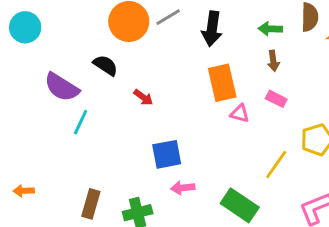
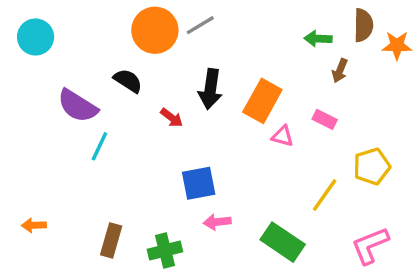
black arrow: (212, 29) -> (210, 89), moved
brown arrow: (273, 61) -> (340, 71), moved, turned 30
orange rectangle: (222, 83) -> (262, 101), turned 42

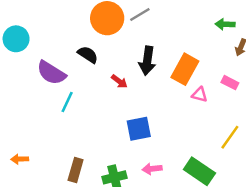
cyan circle: (36, 37) -> (16, 39), moved
pink arrow: (217, 222) -> (152, 169), moved

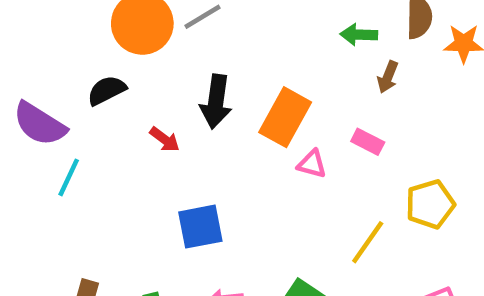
black semicircle: (88, 55) -> (107, 90), turned -60

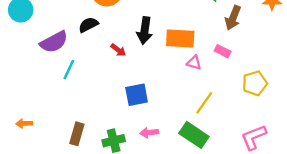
brown arrow: (388, 77) -> (233, 18), size x1.5
orange rectangle: (285, 117) -> (180, 39), turned 64
purple semicircle: (40, 124) -> (54, 42), turned -60
yellow line: (368, 242) -> (204, 103), moved

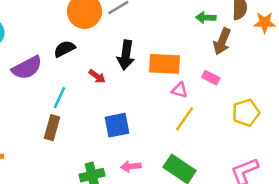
cyan line: (69, 70) -> (59, 98), moved
yellow line: (204, 103) -> (185, 119), moved
brown rectangle: (77, 134) -> (52, 128), moved

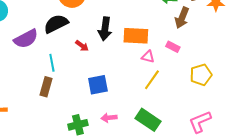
black semicircle: (65, 49) -> (56, 24), size x1.4
cyan line: (59, 98) -> (52, 63), turned -36

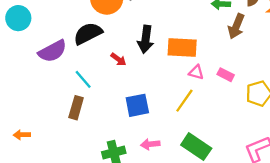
pink rectangle: (173, 47) -> (226, 75), moved
cyan line: (52, 63) -> (83, 79), turned -30
yellow line: (152, 80) -> (184, 101), moved

